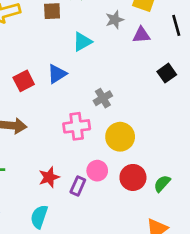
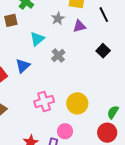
gray cross: (103, 98) -> (58, 56), moved
red circle: (133, 177) -> (107, 133), moved
green semicircle: (162, 184) -> (113, 112), moved

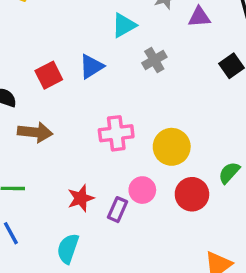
red circle: (107, 133) -> (192, 194), moved

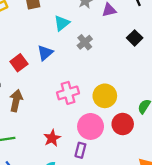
brown arrow: (35, 132) -> (16, 101), turned -75
pink circle: (142, 190) -> (91, 126), size x1.5
purple rectangle: (117, 210) -> (80, 150), moved

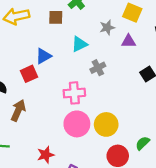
blue triangle: (45, 53) -> (43, 56), moved
pink cross: (68, 93) -> (74, 93), moved
pink circle: (91, 126) -> (77, 124), moved

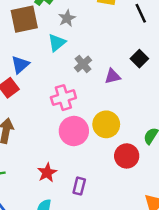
brown square: (56, 17) -> (24, 19), size x1.6
gray star: (107, 27) -> (67, 18), moved
purple triangle: (128, 41) -> (113, 76), moved

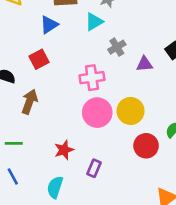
blue triangle: (20, 65) -> (49, 25), moved

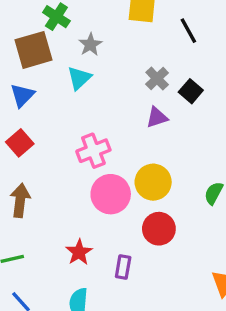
gray cross: (117, 47) -> (157, 78), moved
red circle: (146, 146) -> (159, 229), moved

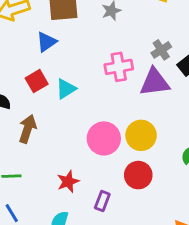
cyan triangle: (79, 78) -> (66, 89), moved
purple triangle: (157, 117) -> (155, 82), size x1.6
pink cross: (93, 151) -> (119, 67), moved

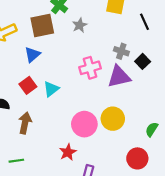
gray cross: (161, 50) -> (121, 51), turned -32
red circle: (138, 175) -> (137, 158), moved
red star: (68, 182) -> (68, 152), moved

